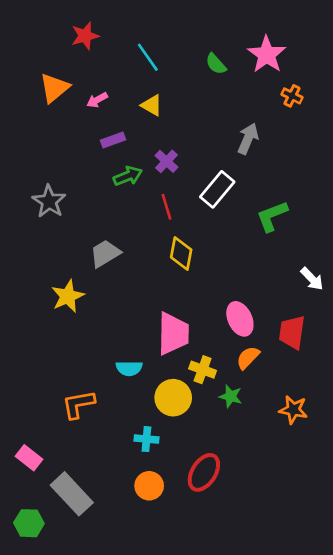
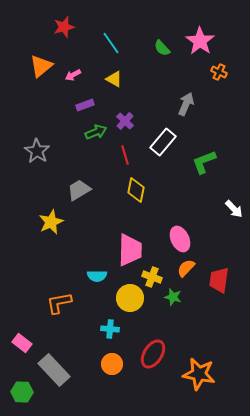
red trapezoid: (292, 332) -> (219, 280), moved
orange star: (293, 410) -> (199, 374), moved, size x1.5

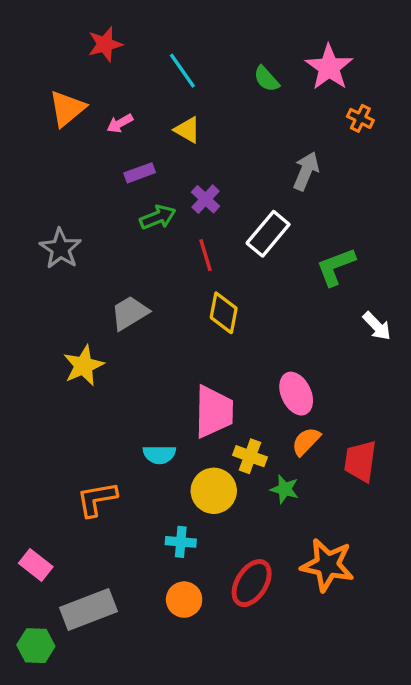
white arrow: (234, 209) -> (377, 326), moved
gray rectangle: (54, 370) -> (89, 609), turned -68
orange star: (199, 374) -> (327, 565), moved

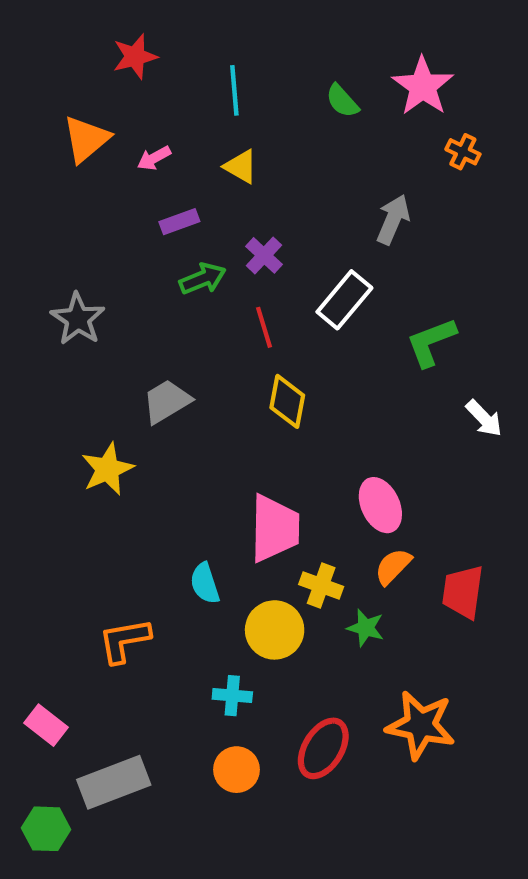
cyan line: (182, 71) -> (234, 90), turned 30
cyan semicircle: (159, 455) -> (205, 583), turned 72

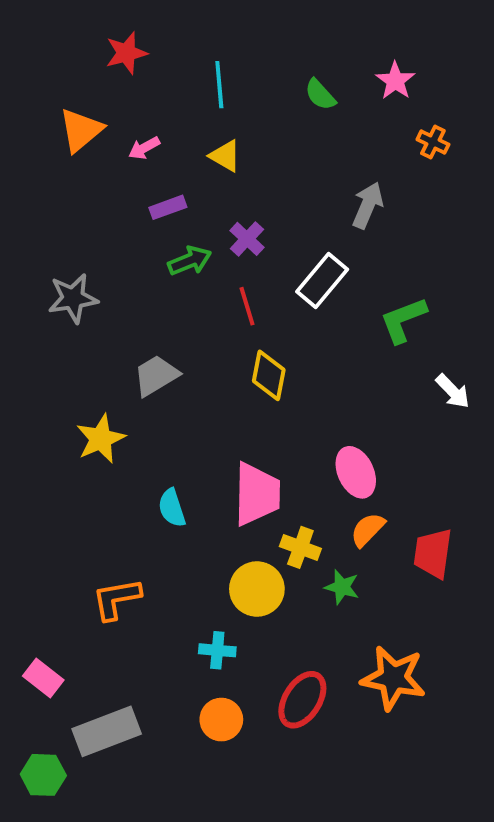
pink star: (423, 86) -> (395, 81), size x0.7
gray star: (78, 319) -> (73, 298), turned 30
cyan semicircle: (205, 583) -> (172, 508), moved

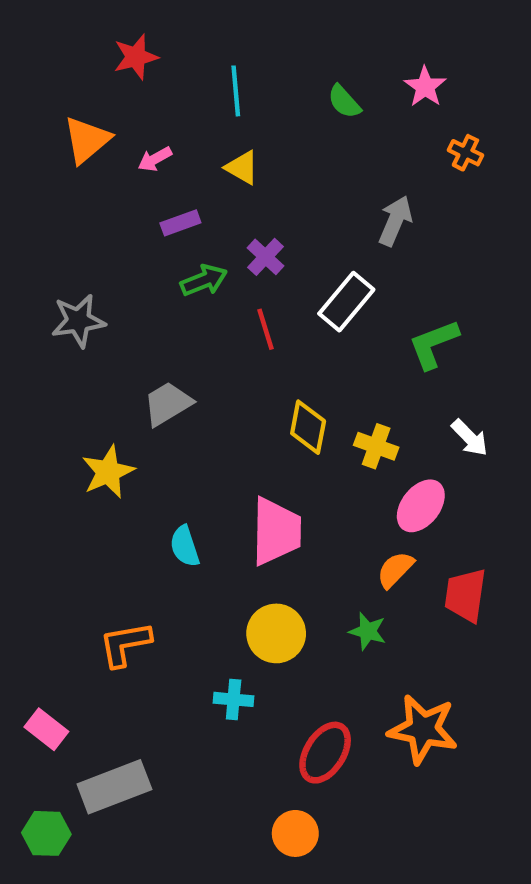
yellow diamond: (269, 375) -> (308, 427), moved
white arrow: (453, 391) -> (470, 438), moved
pink ellipse: (356, 472) -> (421, 506), moved, turned 63
yellow cross: (300, 547) -> (376, 446), moved
orange circle: (221, 720) -> (295, 833), moved

